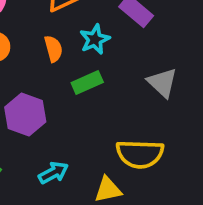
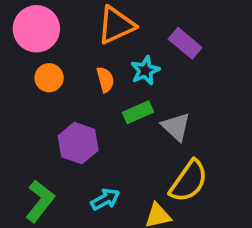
gray triangle: (162, 83) -> (176, 127), moved
yellow semicircle: (140, 154) -> (189, 181), turned -57

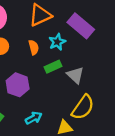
purple rectangle: (185, 43) -> (81, 26), size x1.4

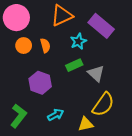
orange semicircle: (34, 47) -> (45, 46), moved

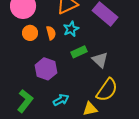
cyan star: (78, 41) -> (71, 29), moved

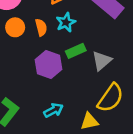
gray triangle: (100, 60) -> (102, 61), turned 36
purple hexagon: (46, 69) -> (49, 64), moved

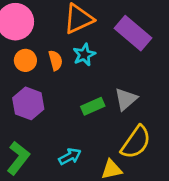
green rectangle: (76, 51) -> (93, 106), moved
purple hexagon: (49, 64) -> (28, 103), moved

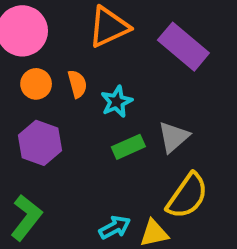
cyan star: (84, 55) -> (117, 102), moved
cyan arrow: (70, 157) -> (115, 227), moved

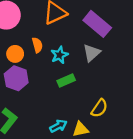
orange circle: (36, 84) -> (15, 54), moved
gray triangle: (174, 137) -> (92, 53), moved
yellow semicircle: (187, 196) -> (99, 108), size x0.7

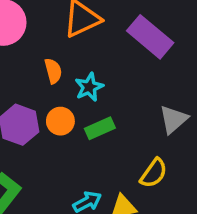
gray triangle: (92, 53) -> (173, 119), moved
orange circle: (15, 54) -> (60, 121), moved

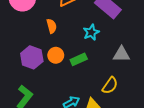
cyan star: (89, 87) -> (91, 32), moved
gray triangle: (173, 119) -> (121, 54), turned 42

